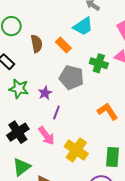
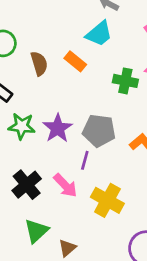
gray pentagon: (71, 78) -> (99, 131), moved
purple star: (45, 93) -> (58, 128), size x1.5
purple line: (56, 112) -> (85, 160), moved

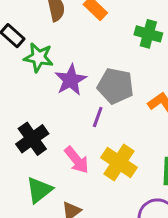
green star: (22, 126) -> (39, 57), moved
pink arrow: (65, 185) -> (77, 160), moved

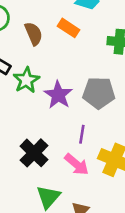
green star: (39, 57) -> (26, 80), turned -30
purple line: (98, 117) -> (82, 134), moved

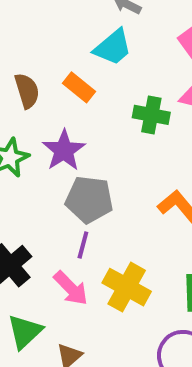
gray pentagon: (99, 93) -> (89, 199), moved
purple star: (58, 95) -> (64, 150), moved

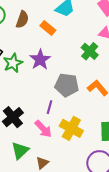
brown semicircle: (27, 91) -> (22, 19), moved, turned 36
green cross: (151, 115) -> (90, 51), moved, turned 30
gray pentagon: (89, 199) -> (67, 85), moved

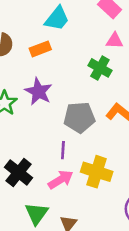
orange rectangle: (48, 28) -> (40, 49), turned -49
pink arrow: (43, 129) -> (61, 180), turned -66

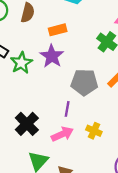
orange rectangle: (40, 49) -> (58, 30), moved
yellow cross: (97, 172) -> (94, 131), size x0.6

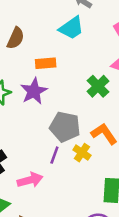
purple line: (67, 109) -> (54, 155), moved
yellow cross: (94, 131) -> (82, 153), moved

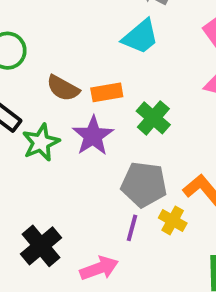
brown semicircle: (16, 38) -> (63, 88), moved, turned 100
green cross: (98, 86) -> (153, 118), moved

